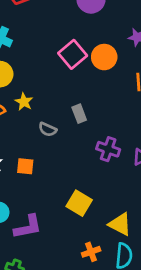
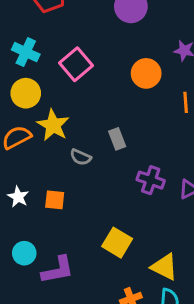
pink square: (73, 54) -> (76, 64), moved
yellow star: (24, 102) -> (53, 125), size x1.5

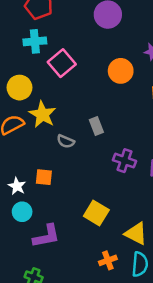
cyan cross: (26, 52) -> (35, 41), moved, turned -30
white star: (18, 197) -> (17, 186), moved
cyan circle: (24, 253) -> (22, 212), moved

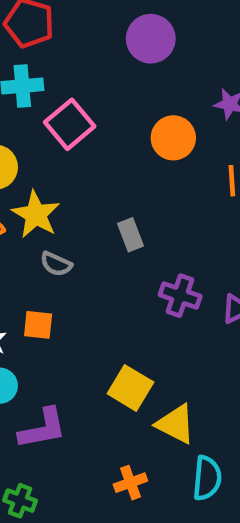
gray semicircle: (66, 141) -> (56, 264), moved
yellow triangle: (136, 234) -> (176, 424), moved
orange cross: (108, 260) -> (130, 483), moved

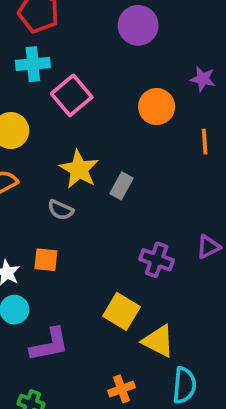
yellow star: (36, 214) -> (79, 169), moved
gray rectangle: (130, 235) -> (121, 186), turned 50
purple cross: (180, 296) -> (157, 260), moved

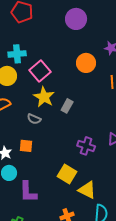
cyan cross: (33, 64) -> (17, 54), moved
pink square: (72, 95) -> (40, 71), moved
purple L-shape: (49, 345) -> (28, 192), turned 100

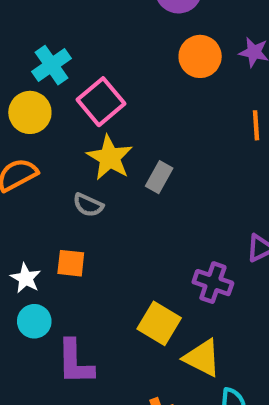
cyan cross: (17, 54) -> (51, 65), turned -30
orange circle: (86, 63) -> (200, 56), moved
purple cross: (86, 146) -> (213, 283), moved

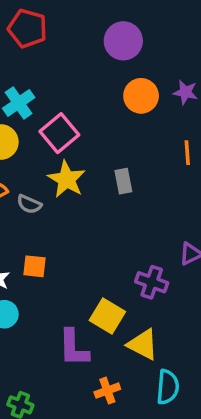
gray rectangle: (159, 177) -> (123, 181), moved, turned -40
gray semicircle: (88, 205) -> (29, 204), moved
purple L-shape: (75, 362) -> (74, 348), moved

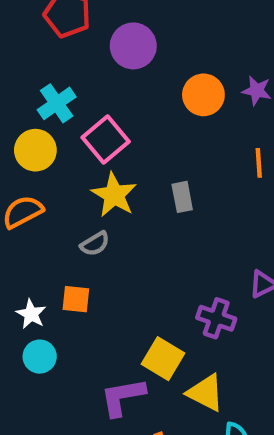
purple circle: (123, 41) -> (133, 46), moved
gray semicircle: (29, 204) -> (95, 244), moved, turned -55
purple L-shape: (74, 348) -> (123, 397), turned 81

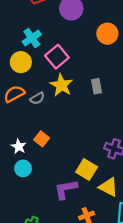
gray semicircle: (95, 244) -> (37, 98), moved
orange square: (76, 299) -> (42, 139), turned 32

